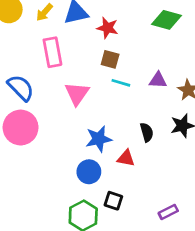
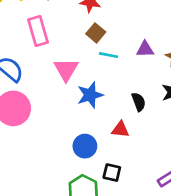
brown square: (110, 59) -> (96, 33), turned 30
blue star: (99, 139) -> (90, 95), moved

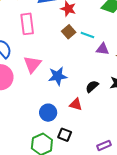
cyan line: (109, 55) -> (87, 35), moved
pink triangle: (66, 70) -> (32, 64), moved
black semicircle: (139, 102) -> (92, 86), turned -120

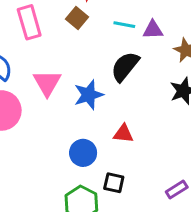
brown square: (69, 32) -> (77, 18), moved
purple triangle: (103, 49) -> (153, 30), moved
black semicircle: (92, 86) -> (125, 67), moved, size x1.5

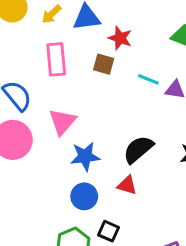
brown square: (77, 18) -> (104, 64), turned -35
black semicircle: (125, 67) -> (138, 149), moved
blue star: (89, 95) -> (85, 156), moved

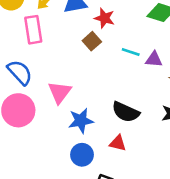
pink rectangle: (56, 59) -> (33, 30), moved
brown square: (104, 64) -> (92, 41), turned 36
black semicircle: (138, 149) -> (126, 112), turned -112

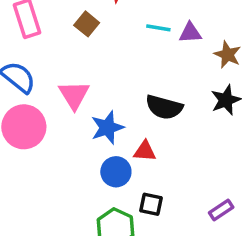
brown square: (92, 41) -> (87, 24), moved
red triangle: (118, 143) -> (145, 151), moved

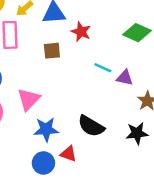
brown square: (87, 24) -> (52, 51), turned 30

